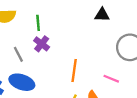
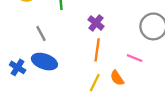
purple cross: (42, 44) -> (96, 23), moved

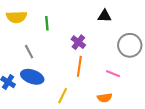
orange semicircle: (117, 78) -> (105, 98), moved, turned -64
yellow line: (95, 83) -> (63, 96), moved

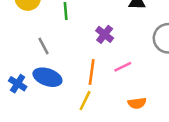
orange line: (79, 66) -> (92, 72), moved
pink line: (113, 74) -> (123, 67), moved, turned -48

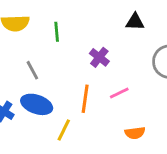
yellow line: (85, 101) -> (64, 130), moved

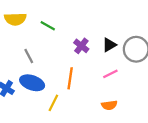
black triangle: (135, 22) -> (109, 45), moved, turned -32
green line: (57, 32) -> (48, 26), turned -56
pink line: (119, 93) -> (110, 74), moved

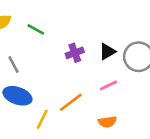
purple cross: (81, 46) -> (75, 53), turned 32
orange line: (70, 78) -> (71, 102), moved, turned 45

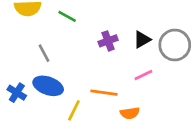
orange line: (71, 102) -> (104, 93), turned 45
orange semicircle: (107, 122) -> (130, 113), moved

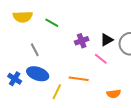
pink line: (143, 75) -> (101, 59), moved, turned 64
orange semicircle: (130, 113) -> (114, 94), moved

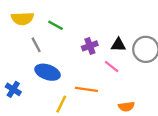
black triangle: (107, 40) -> (118, 45), turned 32
gray line: (35, 50) -> (36, 45), moved
blue ellipse: (38, 74) -> (48, 72), moved

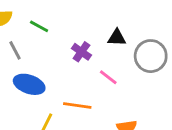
black triangle: (118, 45) -> (117, 38), moved
purple cross: (90, 46) -> (81, 52), turned -35

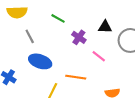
green line: (39, 26) -> (58, 18), moved

